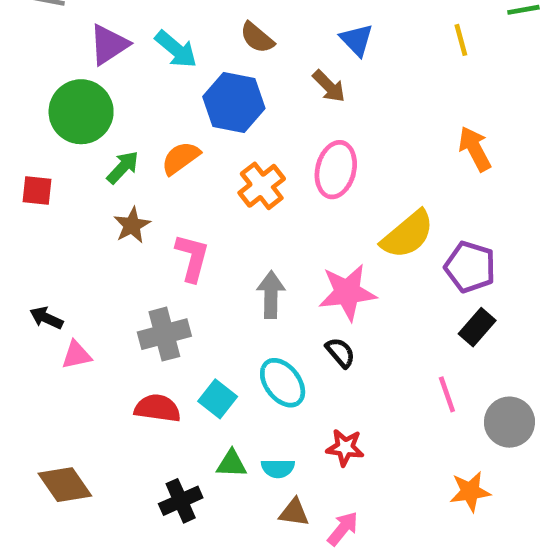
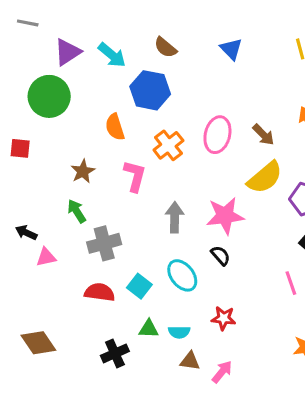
brown arrow: (329, 86) -> (263, 135), moved
orange semicircle: (181, 158) -> (115, 127), turned -72
green arrow: (123, 167) -> (77, 211), moved, turned -75
pink L-shape: (192, 258) -> (135, 176), moved

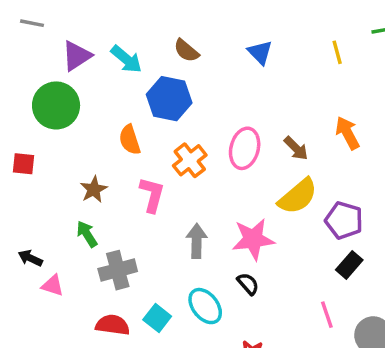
pink triangle: (46, 257) -> (53, 285), turned 30

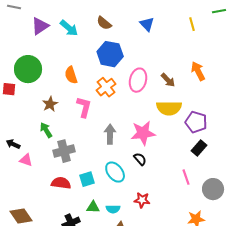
blue hexagon: (169, 99) -> (110, 54), moved
green circle: (56, 105) -> (28, 69), moved
yellow semicircle: (298, 196) -> (169, 108), turned 40
cyan square: (157, 318) -> (87, 179), turned 35

